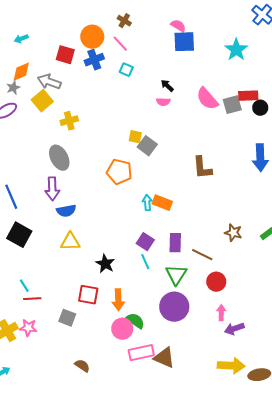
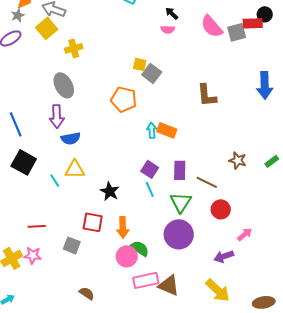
black circle: (260, 108) -> (265, 14), moved
cyan line: (24, 286) -> (55, 180), moved
pink arrow: (221, 313) -> (245, 234), moved, turned 49
purple arrow: (234, 329) -> (224, 256), moved
yellow arrow: (231, 366) -> (218, 290), moved, turned 40

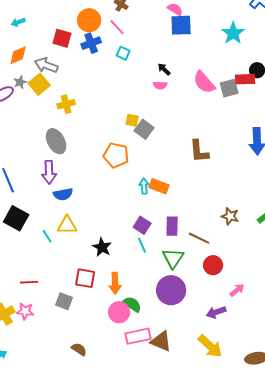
gray star: (18, 15) -> (20, 82), moved

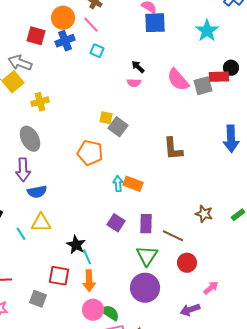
cyan line: (142, 245) -> (87, 257), moved
green semicircle: (132, 304) -> (110, 313), moved

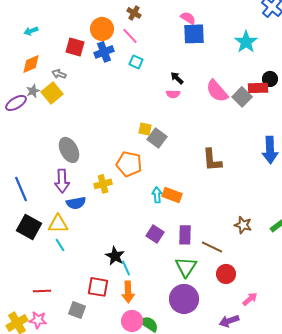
gray arrow: (20, 63) -> (59, 74), size x0.6
gray square: (203, 86) -> (242, 97), turned -30
yellow cross: (40, 102) -> (103, 184), moved
yellow triangle: (41, 223) -> (58, 224), moved

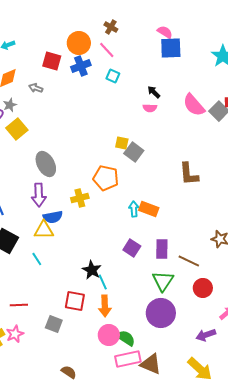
yellow square: (52, 93) -> (17, 129), moved
yellow triangle: (58, 224) -> (44, 230), moved
pink star: (38, 320) -> (15, 334), turned -30

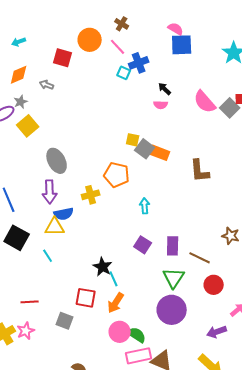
blue cross: (81, 66) -> (139, 63), moved
orange rectangle: (149, 209) -> (160, 153), moved
orange arrow: (105, 306) -> (116, 303), turned 35

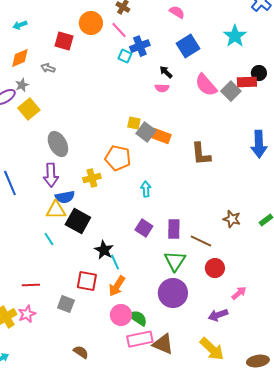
blue square: (182, 45) -> (188, 46), moved, turned -30
black square: (17, 238) -> (78, 221), moved

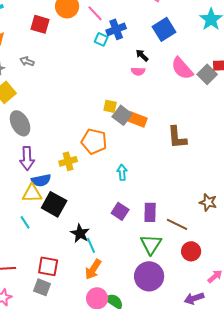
gray arrow: (48, 68) -> (27, 61), moved
gray ellipse: (58, 144) -> (20, 123), moved
red square: (87, 281) -> (48, 266), moved

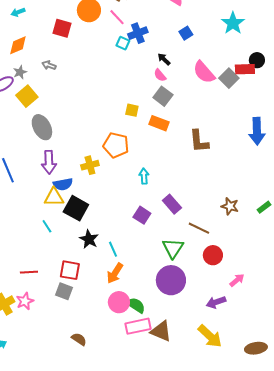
blue square: (164, 29) -> (186, 33), size x0.6
pink semicircle: (138, 71) -> (160, 75), turned 48
gray square: (122, 115) -> (163, 96), moved
purple rectangle: (150, 212) -> (172, 204), moved, turned -42
black star: (80, 233) -> (89, 239), moved

